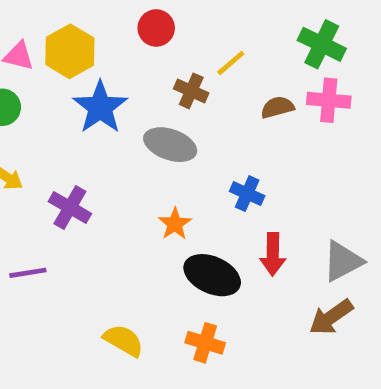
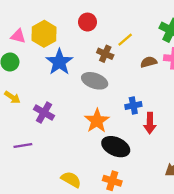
blue cross: (247, 194) -> (133, 105), turned -35
orange star: (175, 224) -> (97, 121), size x1.5
red arrow: (273, 254) -> (150, 123), moved

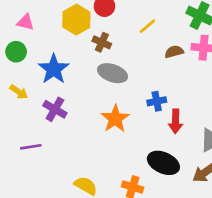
yellow hexagon: (44, 34) -> (76, 20), moved
brown cross: (105, 54) -> (102, 42), moved
blue star: (59, 62) -> (54, 69), moved
black ellipse: (116, 147) -> (163, 163), moved

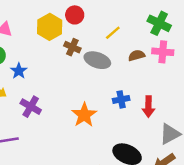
blue star: (54, 69) -> (19, 71), moved, size x0.6
gray ellipse: (113, 73) -> (97, 60), moved
red arrow: (175, 121) -> (148, 107), moved

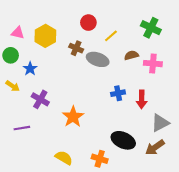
red circle: (75, 15) -> (88, 23), moved
yellow hexagon: (50, 27) -> (45, 36), moved
pink cross: (163, 52) -> (153, 64), moved
orange star: (84, 115) -> (73, 117), moved

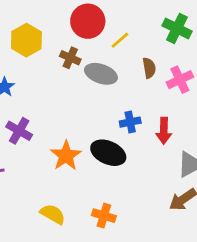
red circle: (88, 23) -> (88, 21), size x1.5
brown semicircle: (131, 55) -> (149, 68), turned 96
pink cross: (153, 64) -> (180, 80), turned -30
black ellipse: (123, 140) -> (108, 153), moved

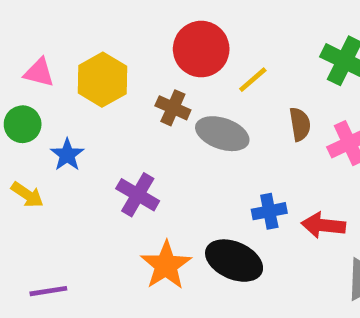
purple cross: (19, 131) -> (138, 195), moved
red arrow: (164, 131) -> (323, 225), turned 95

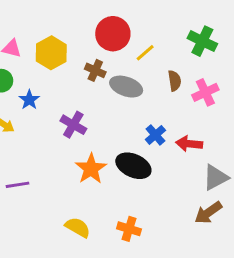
blue cross: (269, 211) -> (155, 135), turned -30

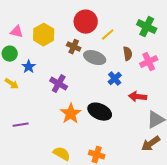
blue cross: (155, 135) -> (115, 79), moved

